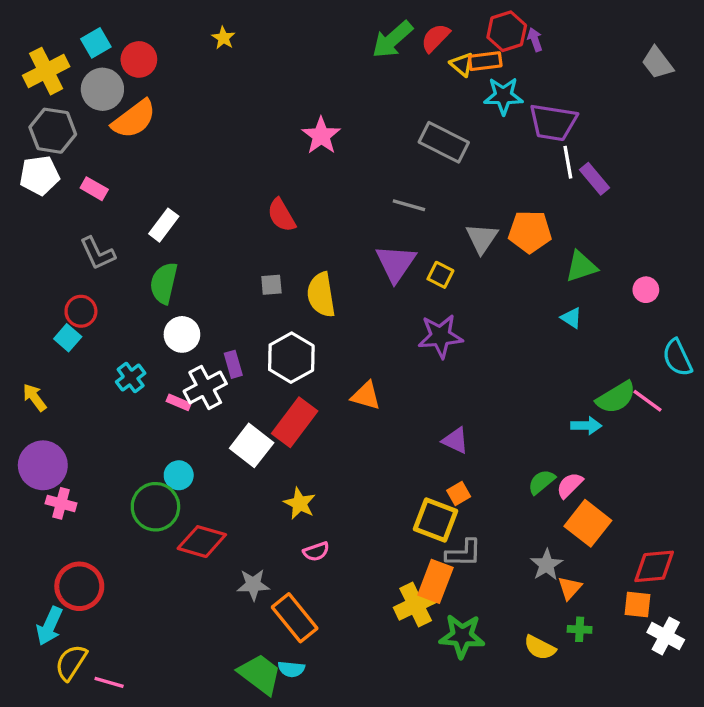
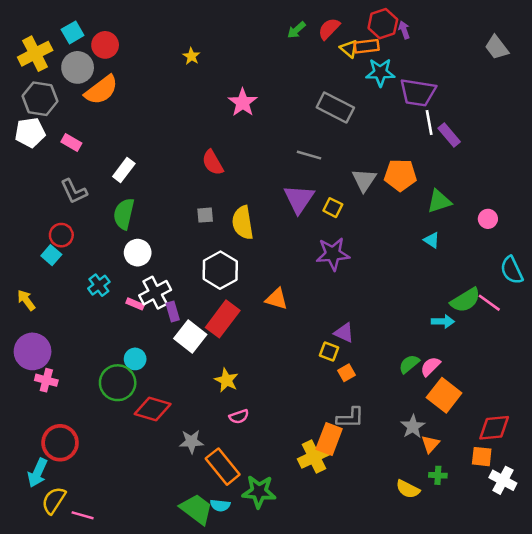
yellow star: (223, 38) -> (191, 56), moved
green arrow: (392, 40) -> (296, 30), size x0.6
purple rectangle: (233, 364) -> (173, 311), moved
yellow square: (435, 520) -> (329, 351), moved, size x0.6
green star: (462, 636) -> (259, 492), moved

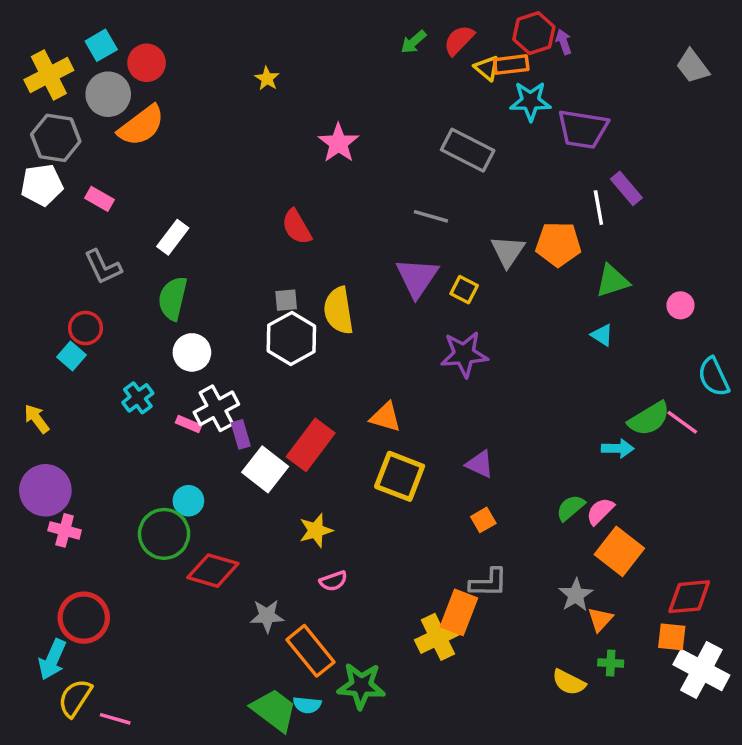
white line: (429, 122) -> (598, 208), moved
white hexagon: (220, 270) -> (291, 338), moved
yellow square: (329, 351) -> (400, 476), moved, size x1.8
yellow star: (226, 380) -> (316, 530), turned 30
white cross: (503, 480) -> (701, 670), size x1.4

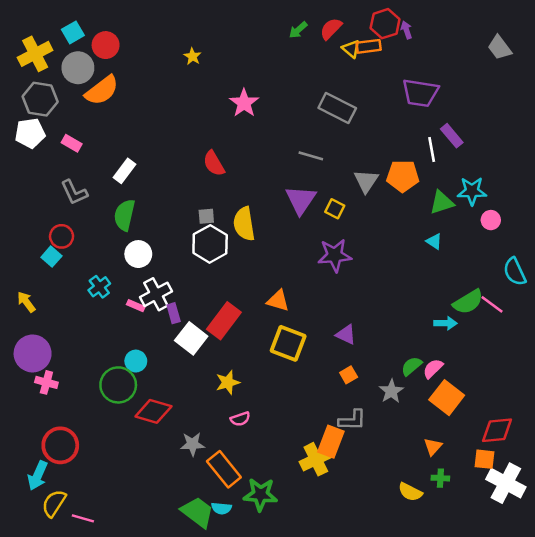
cyan star: (530, 101) -> (472, 191), moved
gray star: (576, 595) -> (391, 391), moved

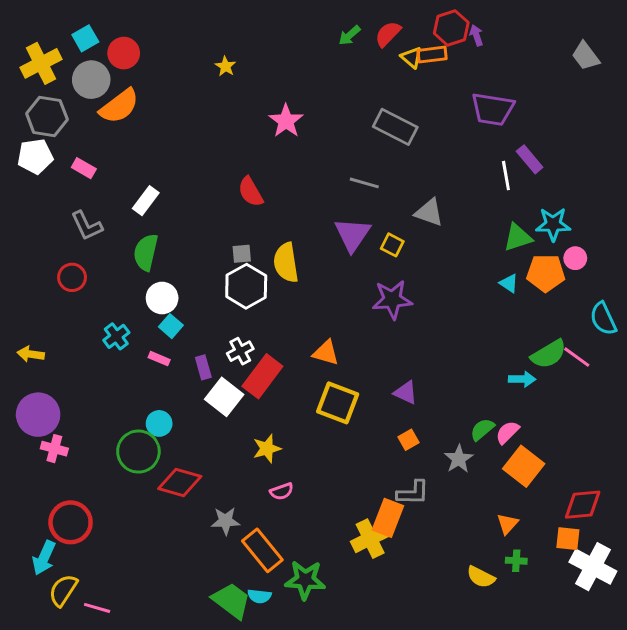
orange pentagon: (403, 176) -> (546, 273), moved
gray triangle: (366, 181) -> (429, 212), turned -44
cyan square: (51, 257) -> (171, 326), moved
white cross: (156, 294) -> (240, 351), moved, size x0.7
yellow arrow: (26, 302) -> (31, 354), turned -45

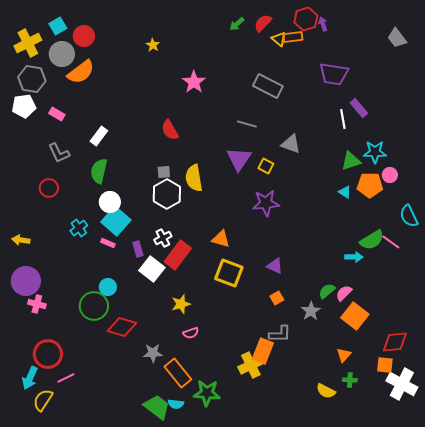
cyan square: (171, 326) -> (116, 221), size x1.8
pink line: (97, 608) -> (66, 378), moved, turned -42

